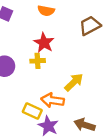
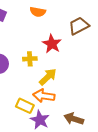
red star: (44, 43) -> (52, 44), moved
yellow arrow: (74, 82) -> (48, 77), moved

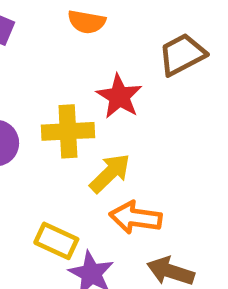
yellow cross: (30, 59) -> (68, 131), size x1.5
orange arrow: (44, 96) -> (136, 218), moved

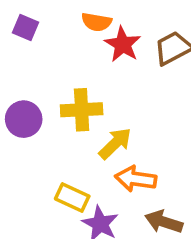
red star: (119, 96) -> (123, 44), moved

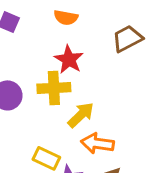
red star: (123, 44) -> (69, 59), moved

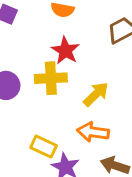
yellow arrow: (81, 115) -> (96, 94), moved

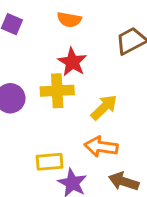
yellow rectangle: (44, 147) -> (50, 162), turned -30

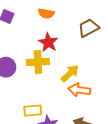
orange arrow: (101, 147) -> (79, 90), moved

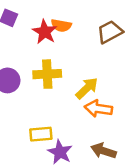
orange semicircle: (46, 13) -> (61, 25), moved
red star: (48, 42) -> (45, 32), moved

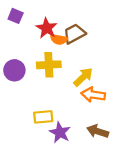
orange semicircle: (61, 25) -> (59, 39), moved
brown trapezoid: (110, 32) -> (74, 34), moved

